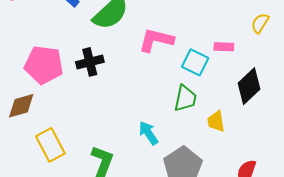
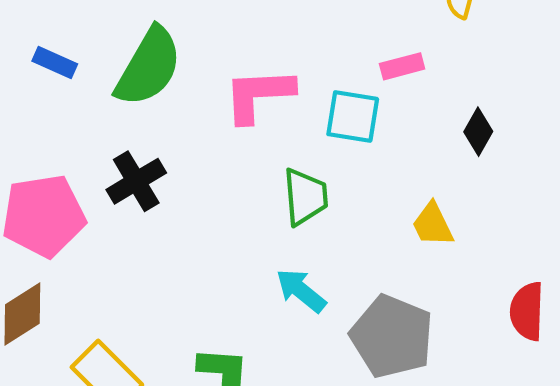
black diamond: (249, 86) -> (478, 132), size x0.6
green trapezoid: (185, 98) -> (305, 197), moved

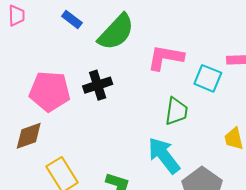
cyan arrow: (301, 291) -> (164, 155), size x1.5

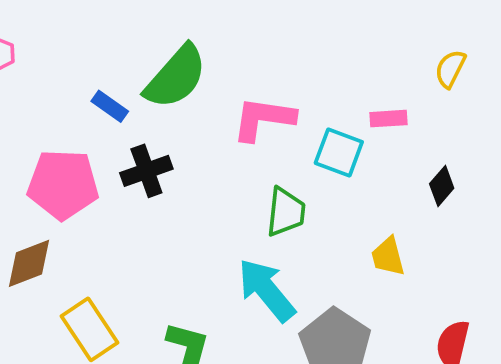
blue rectangle: (72, 20) -> (110, 106), moved

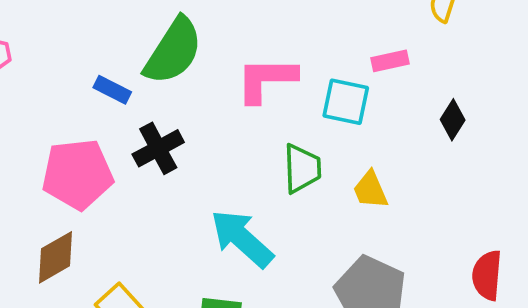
yellow trapezoid: (388, 256) -> (370, 190), moved
cyan arrow: (267, 290) -> (242, 239), moved

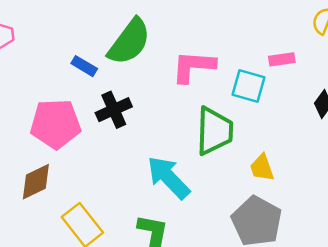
green trapezoid: (302, 168) -> (214, 131), size x1.4
yellow trapezoid: (370, 190) -> (262, 168), moved

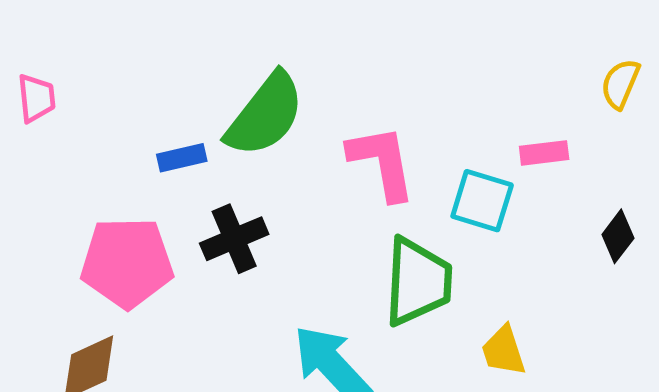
blue rectangle: (84, 66) -> (182, 158), turned -45
pink L-shape: (194, 66) -> (382, 162), turned 75

